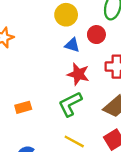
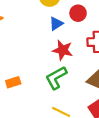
blue triangle: (72, 45) -> (56, 24), turned -48

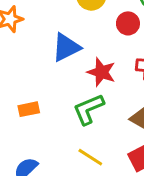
blue triangle: (56, 24) -> (66, 47), moved, size x1.5

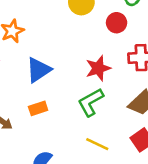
blue triangle: (66, 47) -> (38, 70), moved
red star: (101, 72) -> (98, 68), turned -30

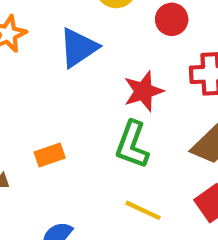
blue triangle: (38, 70) -> (78, 48), moved
green L-shape: (91, 102) -> (132, 145), turned -40

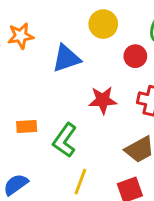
green L-shape: (132, 145) -> (65, 140), moved
yellow line: (143, 210) -> (80, 182), turned 70

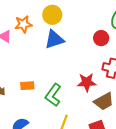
yellow circle: (103, 24) -> (52, 15), moved
red star: (103, 100) -> (87, 82), moved

